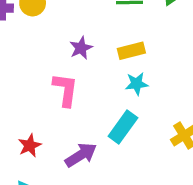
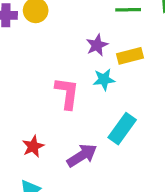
purple star: (81, 48) -> (97, 45), moved
cyan star: (137, 84) -> (104, 79), moved

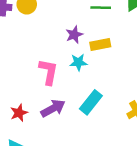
purple arrow: (82, 155) -> (53, 108), moved

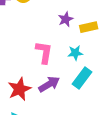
cyan star: (78, 62) -> (75, 53), moved
red star: (19, 113) -> (19, 89), size x1.5

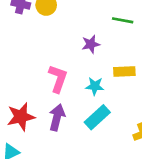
yellow rectangle: (89, 27) -> (124, 71), moved
purple arrow: (49, 84) -> (57, 117), turned -55

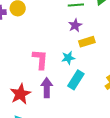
purple star: (91, 44) -> (75, 25), moved

